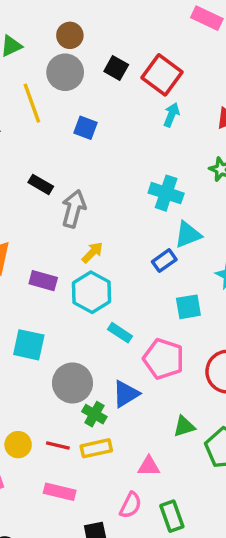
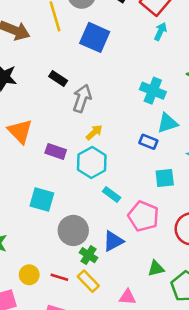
blue square: (86, 128) -> (95, 37), size x1.6
blue rectangle: (164, 261) -> (148, 142), turned 54
yellow rectangle: (96, 448) -> (88, 281), turned 55

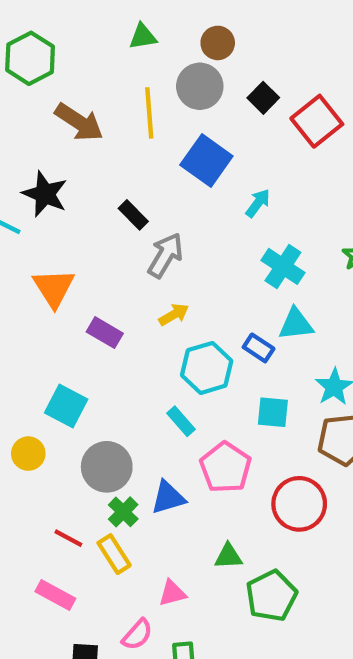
cyan arrow: (160, 31) -> (258, 203), moved
cyan hexagon: (92, 162) -> (207, 368), moved
yellow circle: (29, 275) -> (28, 454), moved
pink triangle: (127, 297) -> (172, 593), turned -30

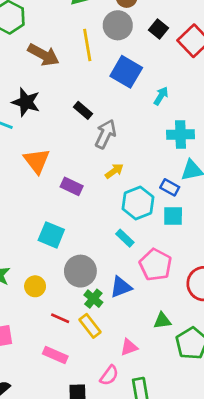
cyan cross: (283, 266) -> (181, 134), turned -30
cyan square: (273, 412) -> (173, 216), moved
yellow circle: (28, 454) -> (35, 286), moved

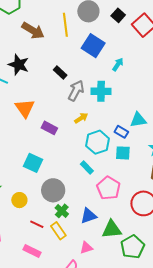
cyan cross: (181, 134) -> (101, 91), moved
blue triangle: (121, 287) -> (89, 216), moved
green triangle: (162, 321) -> (112, 229), size x1.5

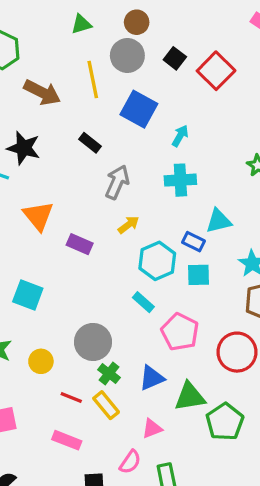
black rectangle: (60, 73) -> (90, 143), moved
cyan cross: (101, 91) -> (180, 180), moved
cyan square: (33, 163) -> (28, 295), moved

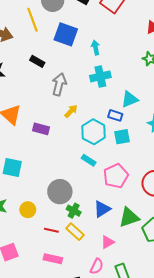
cyan arrow: (180, 136) -> (96, 48), turned -32
pink pentagon: (180, 332) -> (116, 176), turned 30

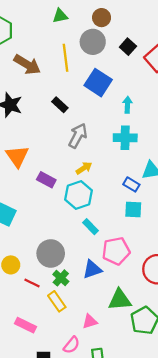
cyan hexagon: (94, 132) -> (78, 195), moved
blue triangle: (102, 209) -> (92, 269), moved
red line: (51, 230) -> (32, 283), moved

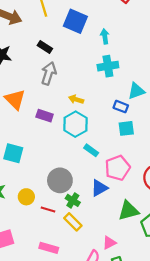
gray arrow: (78, 136) -> (49, 73), moved
yellow arrow: (84, 168) -> (76, 99), turned -120
pink triangle: (90, 321) -> (109, 243), moved

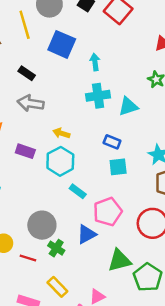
gray arrow: (49, 73) -> (31, 103), turned -100
cyan triangle: (136, 91) -> (128, 106), moved
yellow rectangle: (73, 222) -> (57, 287), moved

